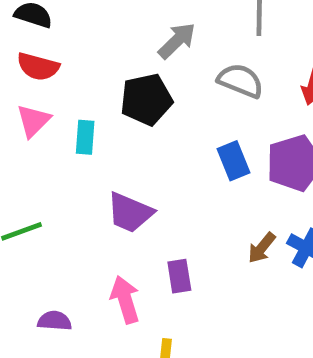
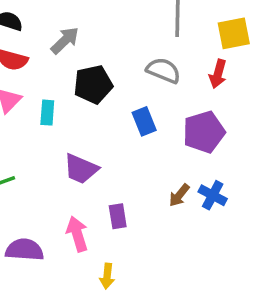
gray arrow: (177, 41) -> (65, 40), moved
blue rectangle: (233, 161) -> (144, 121), moved
purple semicircle: (54, 321) -> (24, 250), size x1.5

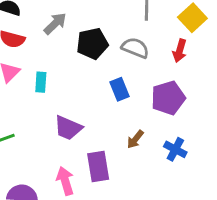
yellow square: (234, 33) -> (192, 18), turned -32
black pentagon: (93, 84) -> (92, 44), moved
brown arrow: (179, 195) -> (135, 139), moved
purple rectangle: (118, 216) -> (98, 167), size x1.5

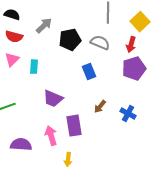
purple pentagon: (168, 98) -> (134, 69), moved

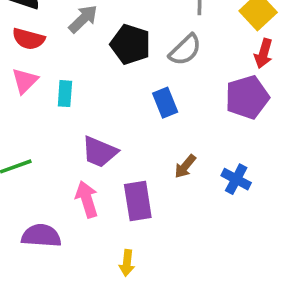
black pentagon: (70, 40) -> (131, 44), turned 30
gray semicircle: (100, 43) -> (185, 50), turned 114
red arrow: (131, 45) -> (264, 53), moved
pink arrow: (51, 136) -> (87, 199), moved

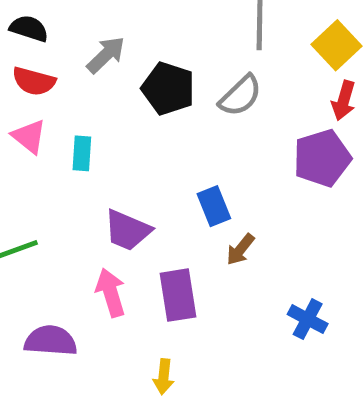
pink triangle: (25, 81) -> (29, 137), turned -36
blue rectangle: (165, 103) -> (214, 206), moved
blue cross: (236, 179) -> (308, 319), moved

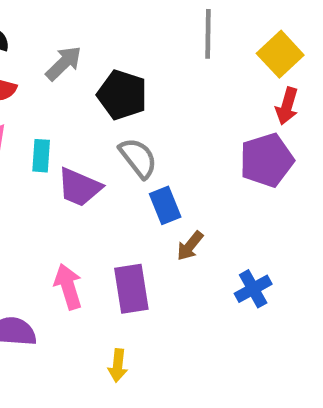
gray semicircle: (240, 96) -> (138, 158), moved, turned -84
purple trapezoid: (127, 230) -> (79, 187), moved
blue cross: (308, 319) -> (253, 289), moved, turned 33

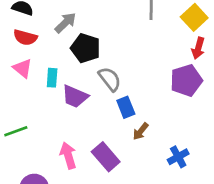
black pentagon: (122, 95) -> (86, 48), moved
purple rectangle: (131, 289) -> (106, 157), turned -32

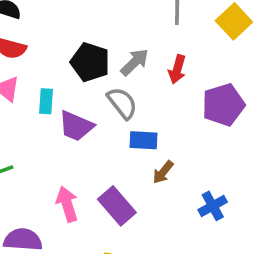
gray arrow: (65, 23) -> (135, 62), moved
red arrow: (198, 48) -> (177, 69), moved
blue rectangle: (126, 107) -> (143, 140), turned -65

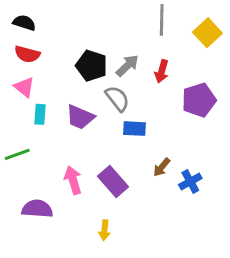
cyan rectangle: (46, 101) -> (40, 114), moved
brown arrow: (163, 172) -> (162, 167), moved

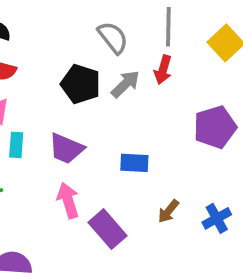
red arrow: (162, 71) -> (163, 70), moved
gray semicircle: (117, 99) -> (113, 37), moved
pink arrow: (73, 180) -> (68, 200), moved
blue cross: (190, 182) -> (217, 218), moved

